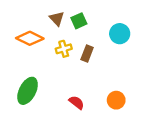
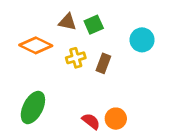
brown triangle: (57, 18) -> (67, 22), turned -35
orange circle: (116, 100) -> (116, 119), moved

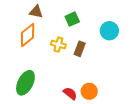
brown triangle: (67, 22) -> (36, 12), moved
orange diamond: (36, 45) -> (28, 35), turned -65
yellow cross: (76, 58) -> (58, 45), turned 32

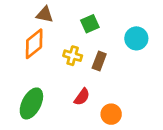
red semicircle: (70, 93) -> (82, 97), moved, turned 88

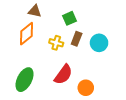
cyan circle: (136, 38) -> (99, 43), moved
brown rectangle: (99, 61) -> (77, 39), moved
red semicircle: (82, 97) -> (63, 74), size x1.5

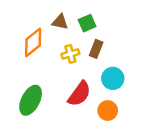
brown triangle: (35, 11) -> (60, 22), moved
yellow cross: (56, 43) -> (70, 54), turned -32
cyan circle: (99, 43) -> (113, 78), moved

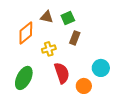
yellow cross: (70, 54) -> (49, 49), moved
cyan circle: (113, 78) -> (101, 68), moved
red semicircle: (79, 94) -> (62, 73), turned -55

